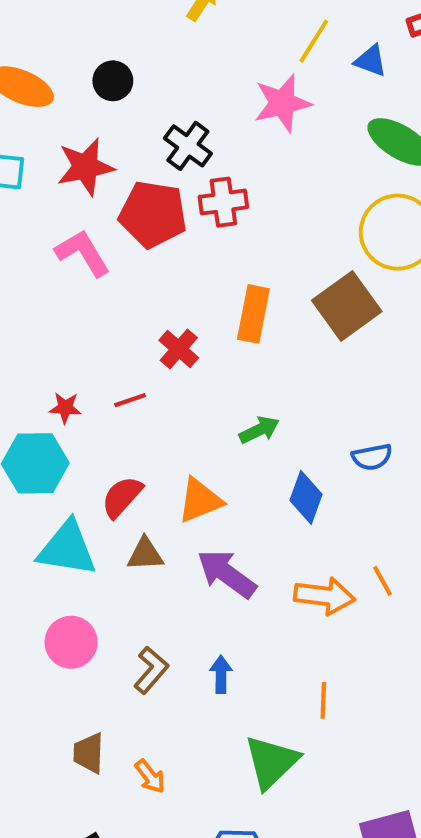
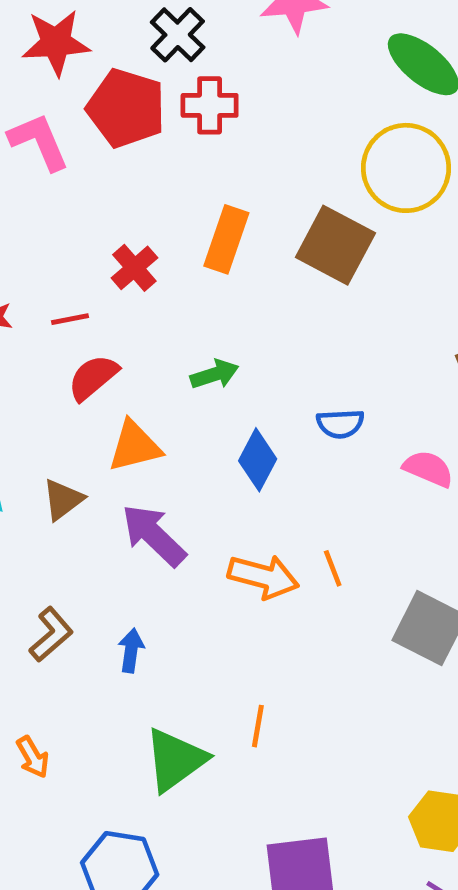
brown square: (347, 306) -> (335, 245), turned -34
red semicircle: (122, 497) -> (93, 377), moved
brown triangle: (145, 554) -> (63, 500), turned -42
orange line: (323, 700) -> (258, 726), moved

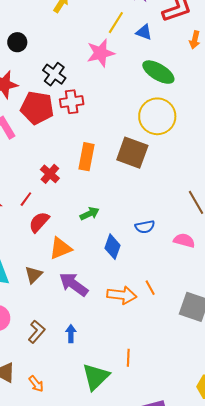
red line: (70, 319) -> (26, 199), turned -35

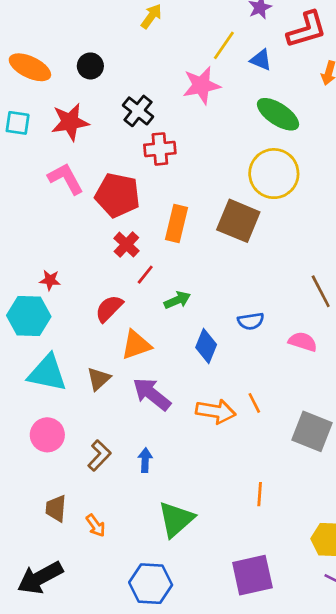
red pentagon: (37, 108) -> (118, 195), moved
red line: (26, 199) -> (145, 275), moved
orange line: (128, 358) -> (260, 494), moved

